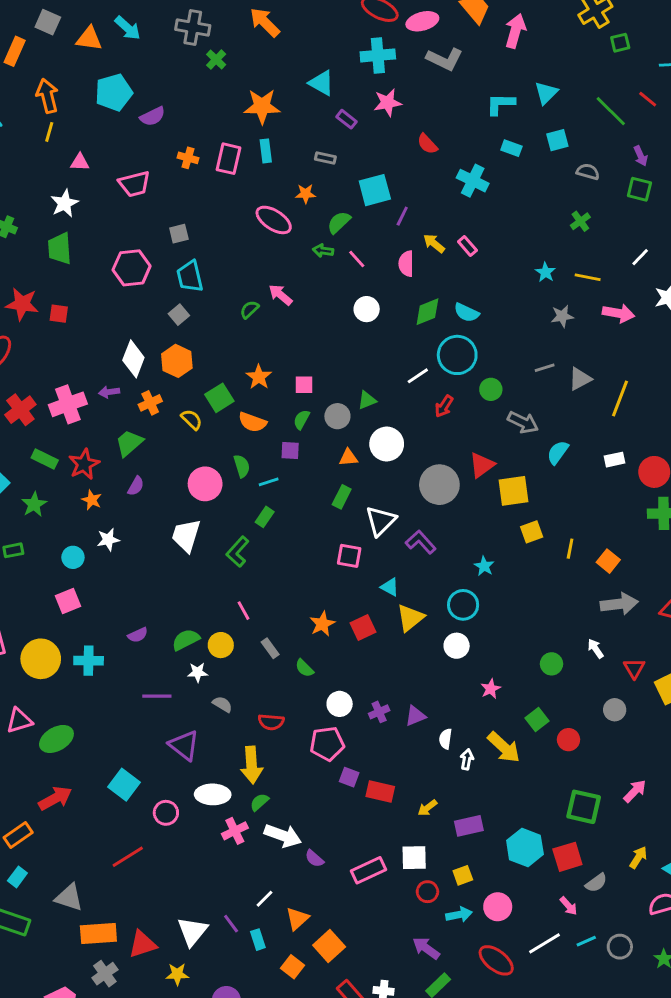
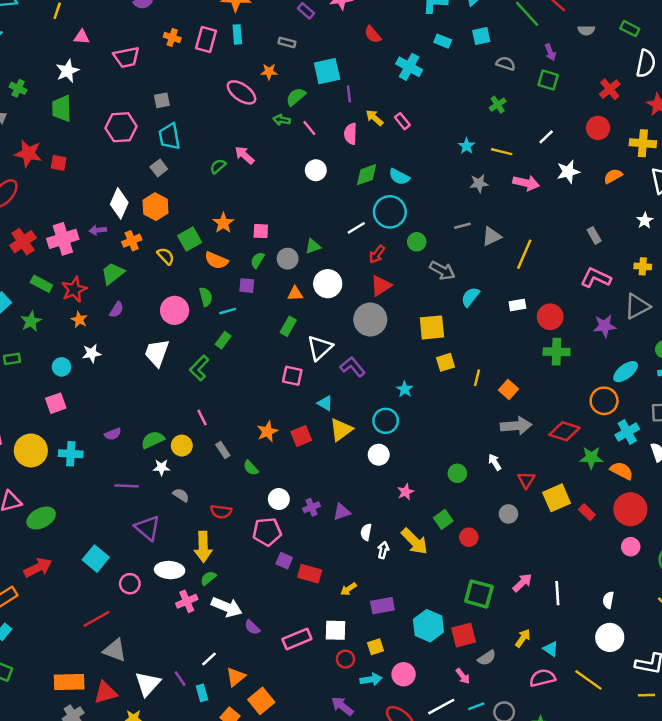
purple line: (402, 216) -> (349, 94), turned -35
red triangle: (482, 465) -> (381, 286), moved
gray triangle: (69, 897) -> (115, 650), moved

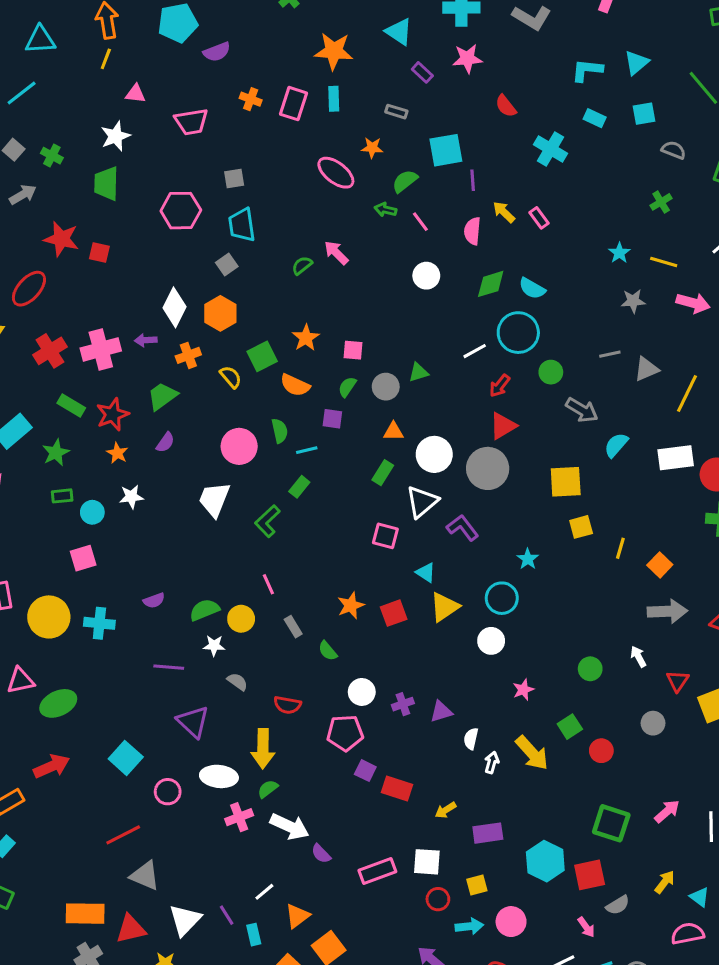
white circle: (328, 284) -> (434, 454), moved
white rectangle: (517, 305) -> (676, 458), size x1.6
green rectangle: (12, 359) -> (62, 496), moved

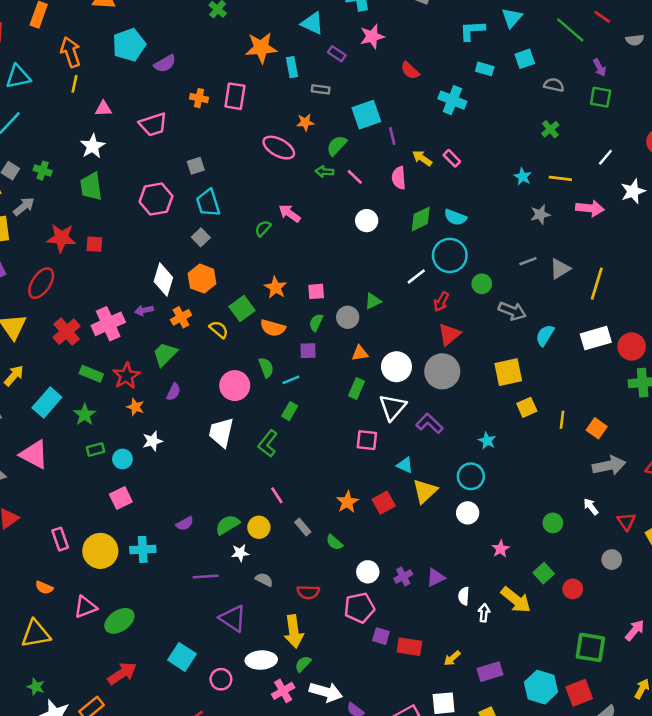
cyan rectangle: (334, 99) -> (292, 67), moved

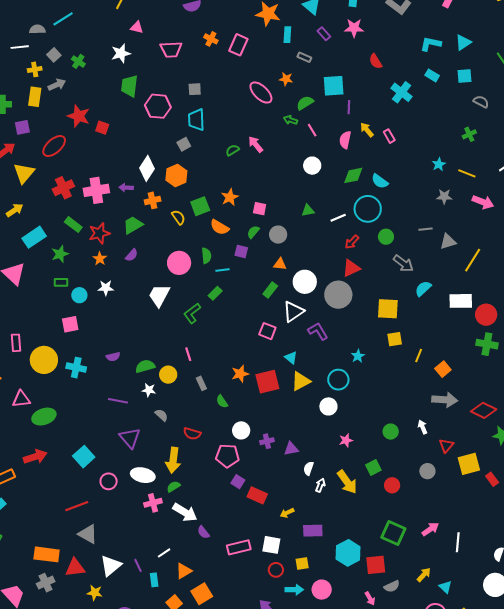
green trapezoid: (91, 186) -> (129, 86), moved
green triangle: (373, 301) -> (308, 210), moved
red square: (384, 503) -> (267, 382), size x1.4

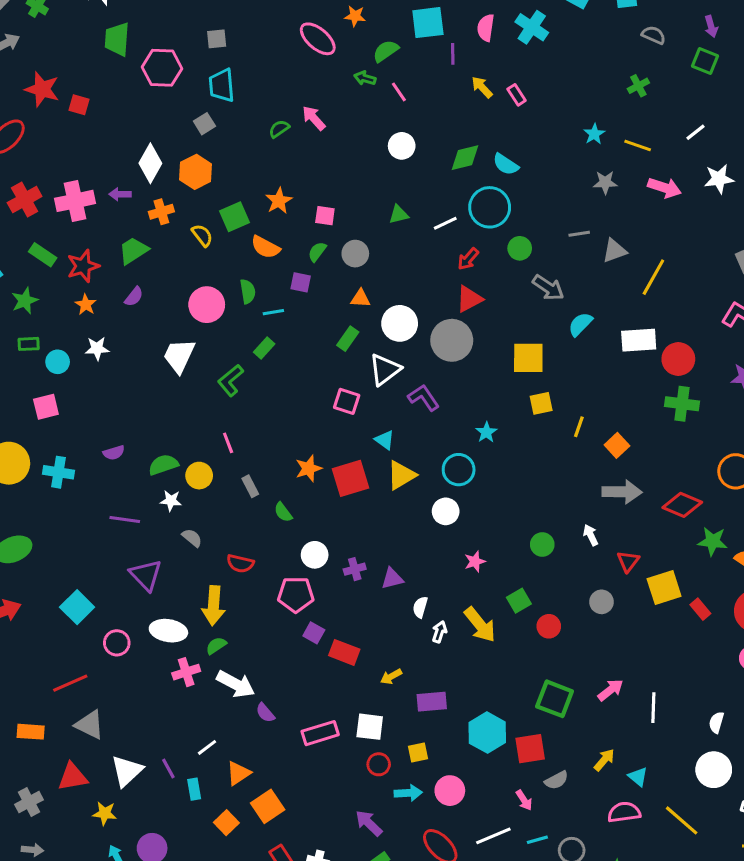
pink semicircle: (345, 140) -> (486, 28), moved
orange rectangle: (47, 554) -> (31, 732), moved, size x0.7

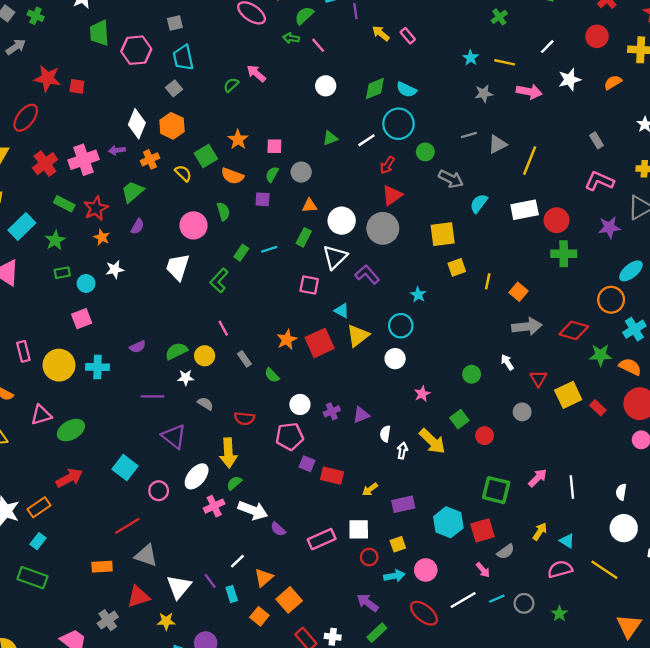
cyan line: (273, 312) -> (269, 249), moved
white ellipse: (168, 631) -> (197, 476), turned -52

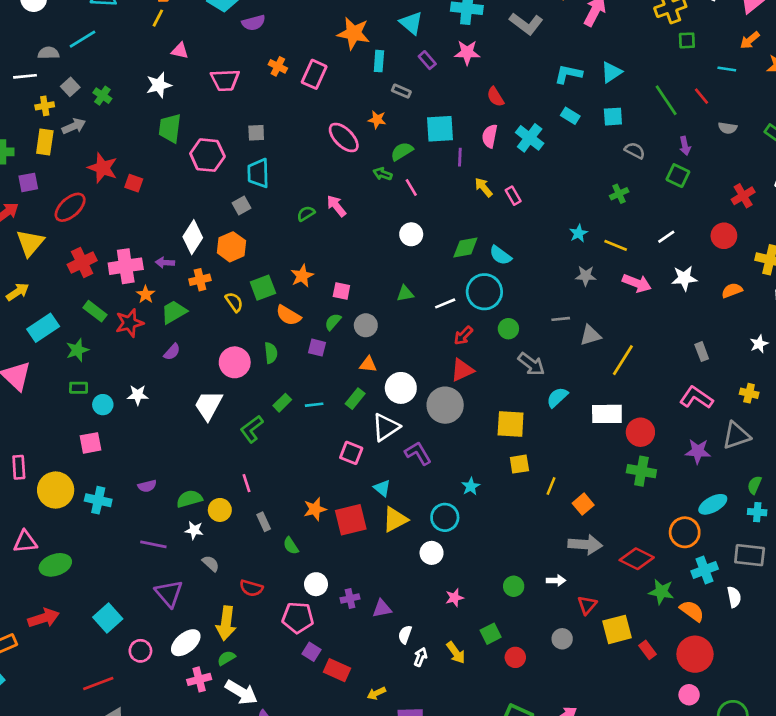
orange star: (102, 237) -> (146, 295), moved
white arrow: (507, 362) -> (556, 580), turned 112
yellow arrow: (432, 441) -> (456, 653), size x0.7

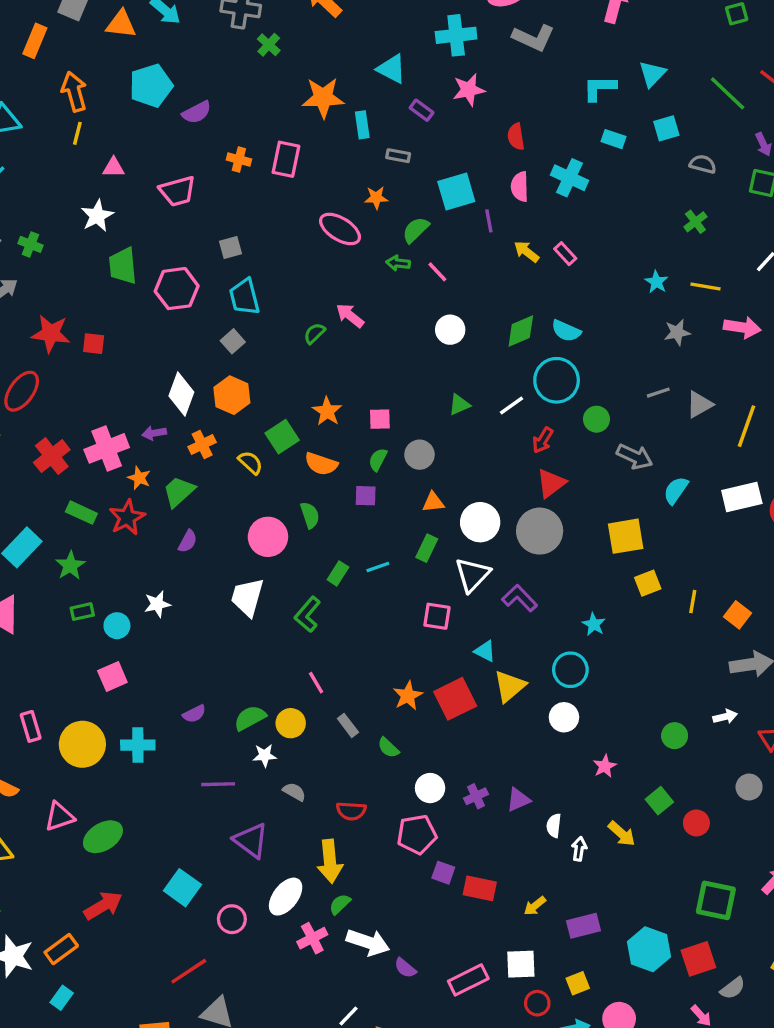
red semicircle: (495, 97) -> (516, 137), turned 36

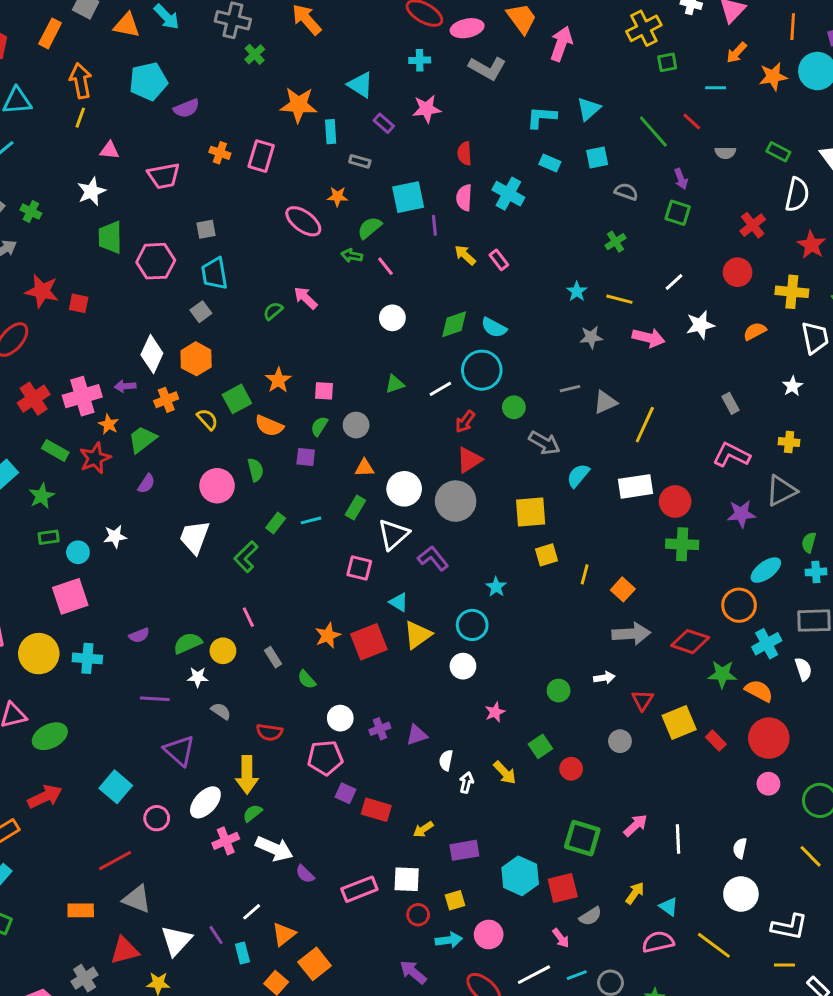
cyan cross: (456, 35) -> (420, 60), size x0.6
pink square: (112, 676) -> (70, 596), size x1.4

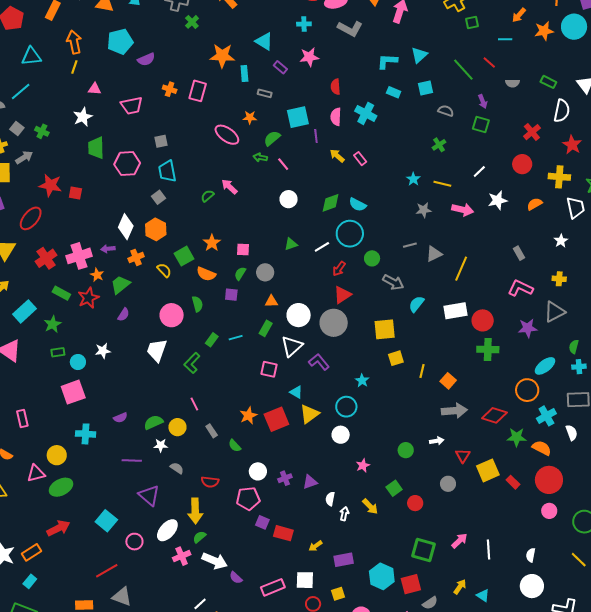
yellow circle: (39, 654) -> (57, 455), moved, size x0.7

